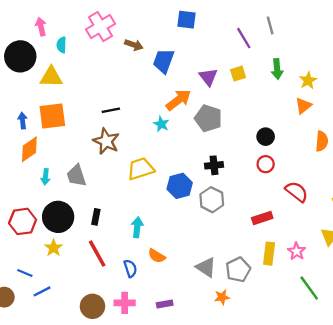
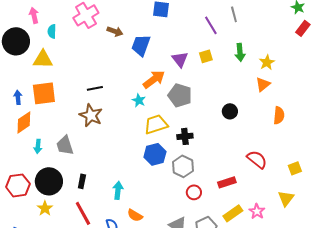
red circle: (266, 164) -> (194, 192), moved
yellow trapezoid: (141, 169) -> (156, 124), moved
yellow rectangle: (269, 254) -> (233, 213), turned 48

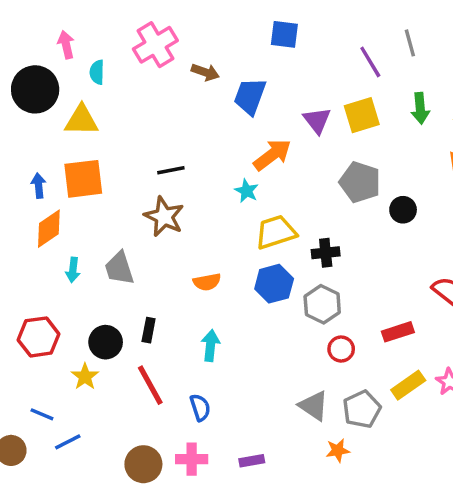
yellow square: (206, 56) -> (362, 115), size x1.5
gray pentagon: (180, 95) -> (360, 182), moved
black circle: (49, 181) -> (106, 342), moved, size x0.7
orange semicircle: (135, 215) -> (207, 282), moved, turned -42

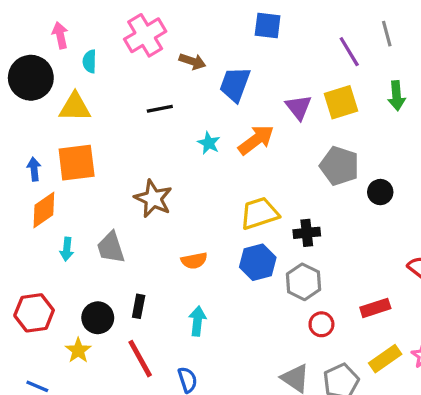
black line: (171, 170) -> (160, 109), moved
cyan star: (247, 191) -> (209, 143), moved

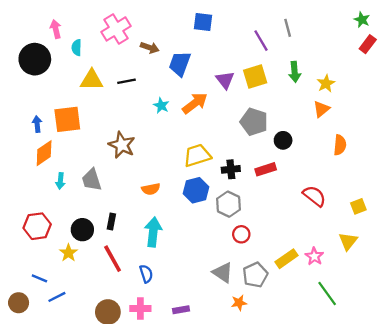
yellow triangle: (75, 107) -> (92, 80), moved
red rectangle: (375, 308) -> (266, 169), moved
cyan arrow: (197, 321) -> (153, 232), size x1.4

